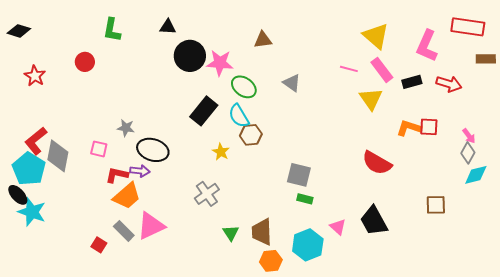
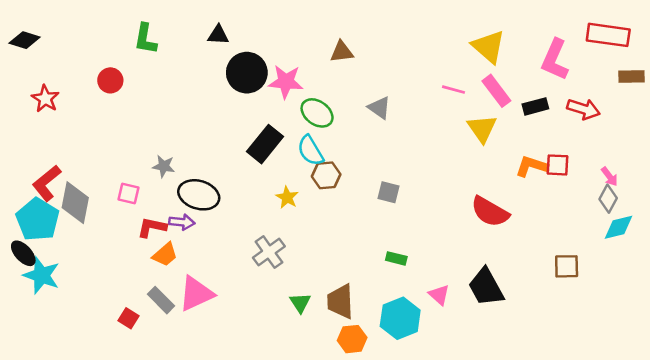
gray square: (299, 175) -> (388, 192), moved, size x0.7
orange trapezoid: (127, 196) -> (165, 255), size x0.7

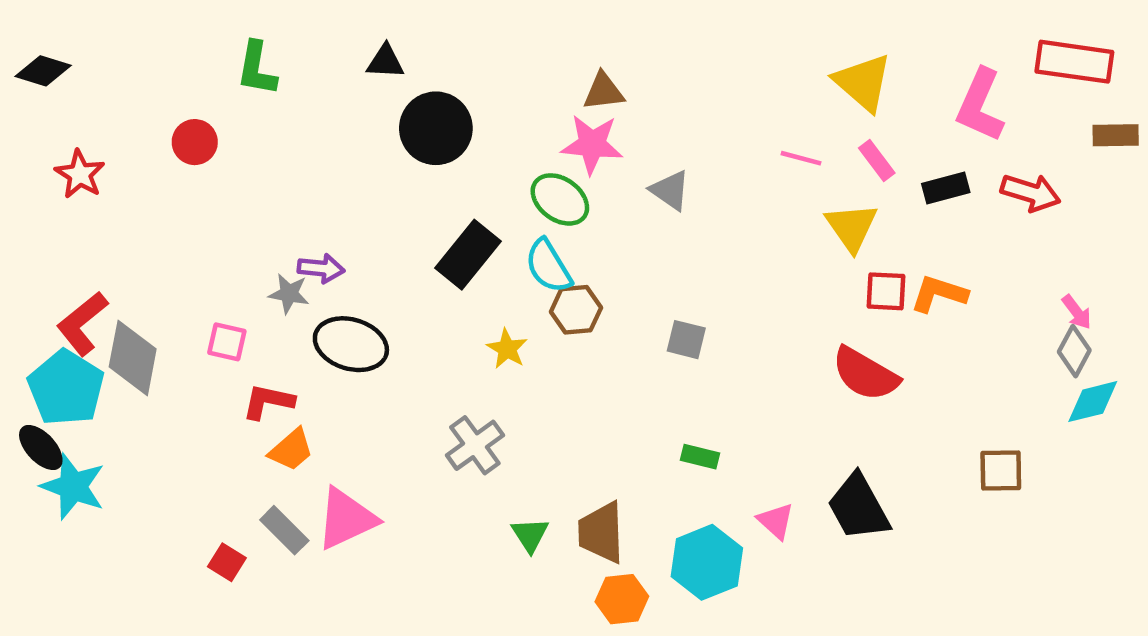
pink star: (286, 82) -> (592, 144), moved
pink rectangle: (496, 91) -> (877, 160), size x0.7
red square: (557, 165) -> (886, 291), moved
purple arrow: (182, 222) -> (321, 268), moved

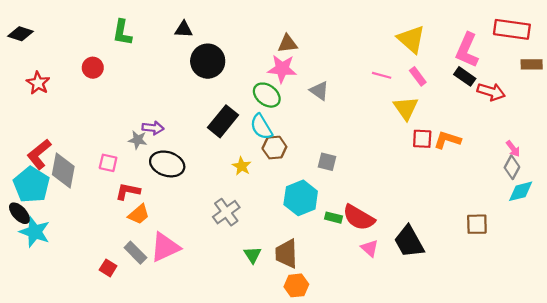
black rectangle: (946, 188) -> (465, 76), moved, turned 50
red semicircle: (865, 374) -> (359, 218), moved
cyan hexagon: (707, 562) -> (301, 198), moved

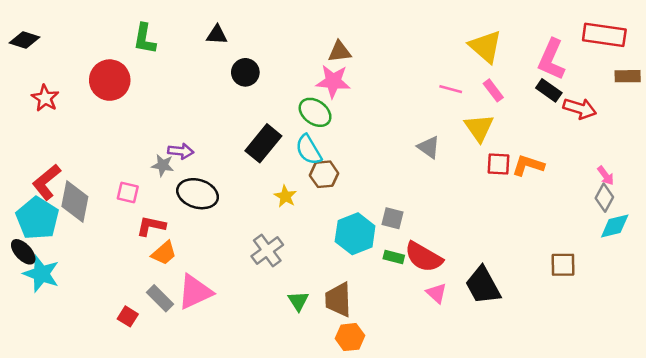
black circle: (208, 61) -> (245, 72), size x0.7
red circle: (93, 68) -> (110, 80), size x1.6
gray triangle: (319, 91) -> (429, 147), moved
gray square: (327, 162) -> (393, 218), moved

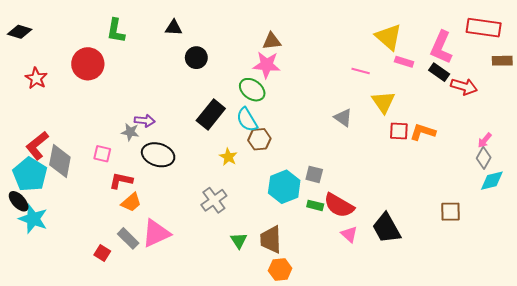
pink rectangle: (493, 90) -> (404, 62), moved, turned -36
pink arrow: (606, 176) -> (485, 140), turned 77

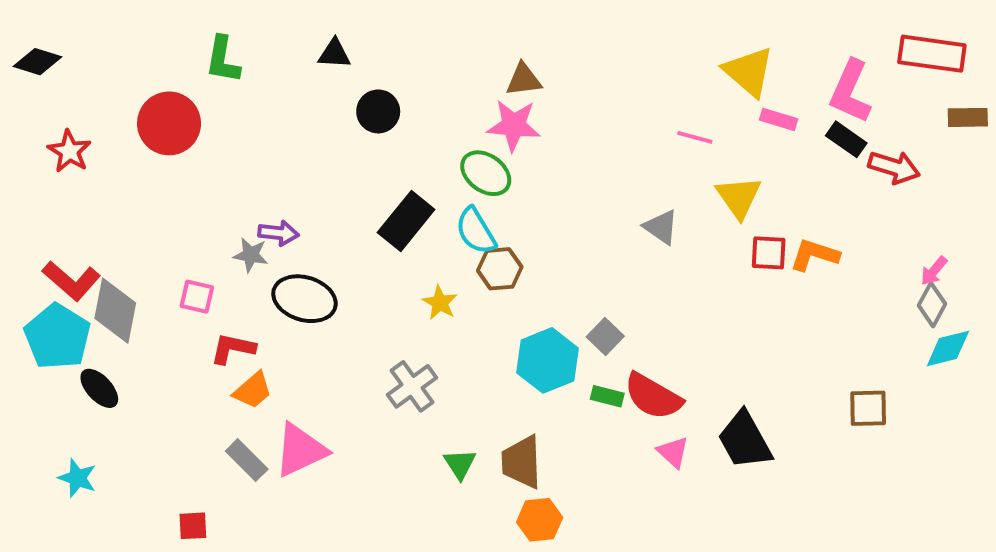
red L-shape: (37, 145) -> (71, 281), turned -100
gray square: (314, 174) -> (605, 337), turned 30
black ellipse: (19, 201) -> (99, 388), moved
cyan star: (33, 219) -> (77, 478), moved, size x0.7
red square: (102, 253) -> (193, 526), moved, turned -35

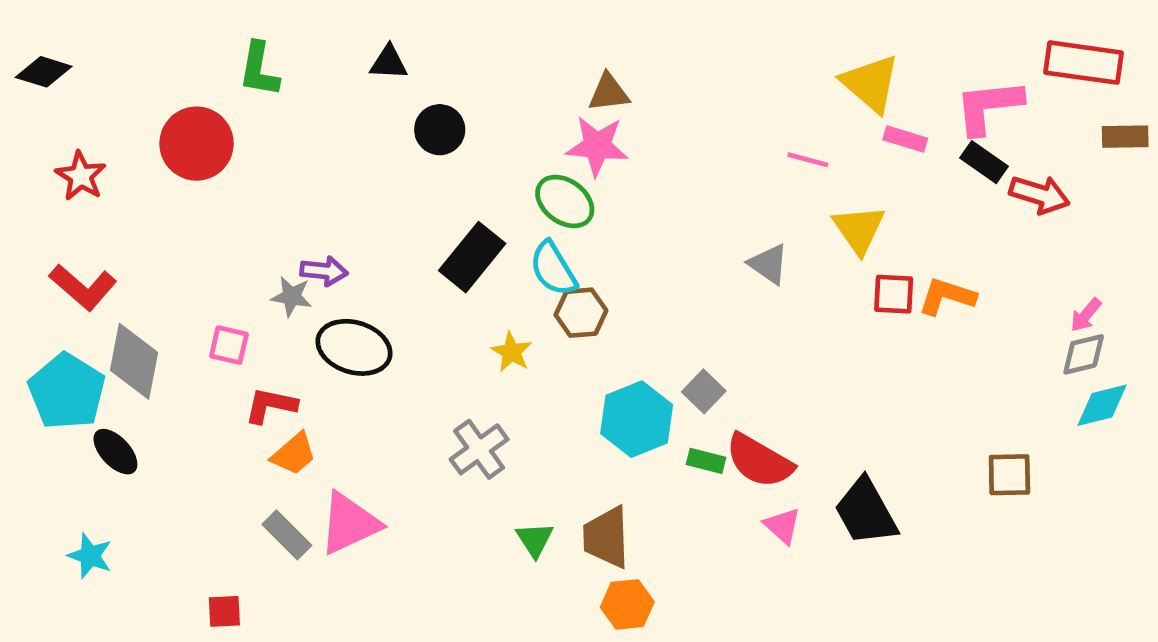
pink L-shape: (850, 92) -> (989, 107), turned 60
red L-shape: (71, 281) -> (83, 287), moved
gray diamond: (932, 305) -> (1084, 354), turned 48

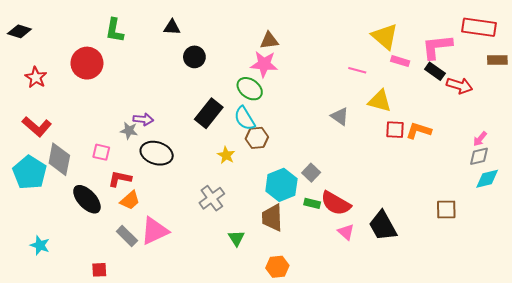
yellow triangle: (859, 229) -> (380, 101), turned -40
black ellipse: (115, 452) -> (87, 199), moved, size x1.4
brown trapezoid: (606, 537) -> (272, 218), moved

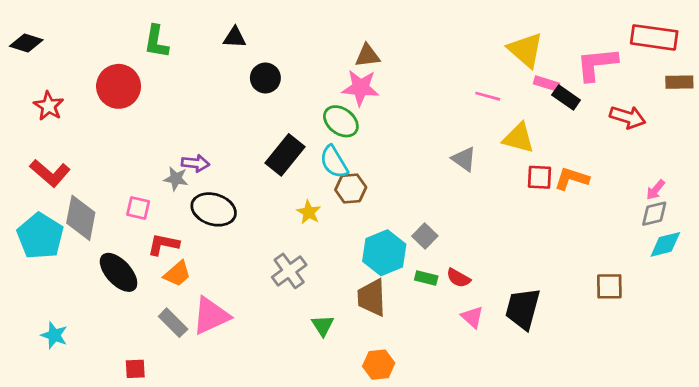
black rectangle: (435, 71) -> (566, 98), moved
red semicircle: (336, 203) -> (458, 278), size x0.6
black trapezoid: (383, 226) -> (523, 309), turned 44

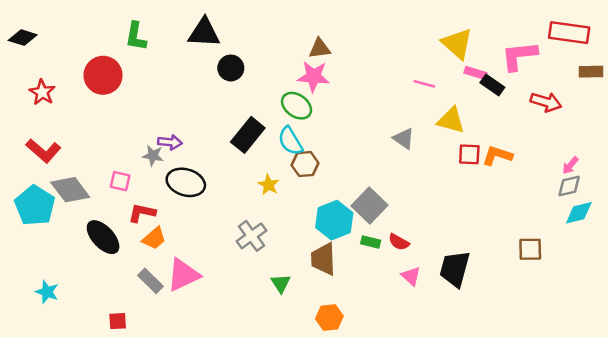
black triangle: (235, 37) -> (204, 33), size x1.6
gray diamond: (81, 218) -> (70, 190), turned -48
gray square: (425, 236) -> (370, 205), size x1.6

